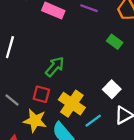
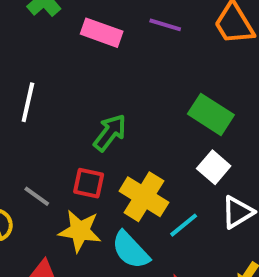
green rectangle: (115, 42) -> (211, 114), moved, size x1.5

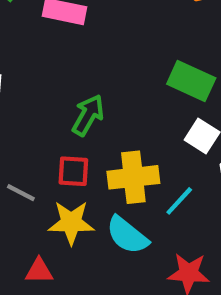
yellow cross: (144, 197) -> (133, 177), turned -30

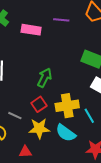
red square: (73, 171) -> (39, 104), turned -35
cyan line: (179, 201) -> (89, 116), turned -70

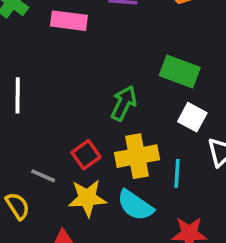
green arrow: (45, 78) -> (124, 103), moved
cyan line: (89, 116) -> (177, 173), turned 35

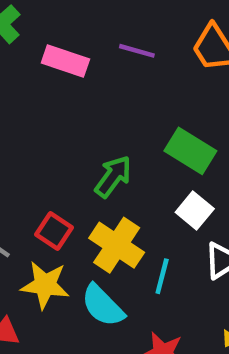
red square: (86, 155) -> (54, 231), turned -32
yellow cross: (137, 156) -> (117, 245), turned 33

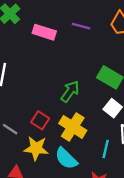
cyan line: (162, 276) -> (106, 149), moved

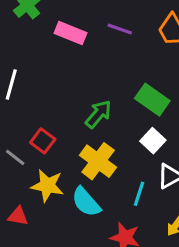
red square: (40, 120) -> (43, 141), moved

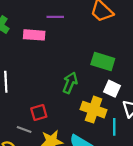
purple line: (120, 29) -> (55, 17), moved
red square: (43, 141) -> (39, 112), turned -35
yellow cross: (98, 161) -> (94, 110), moved

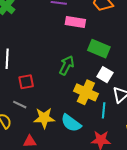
pink rectangle: (34, 35) -> (75, 22), moved
red square: (39, 112) -> (26, 82), moved

